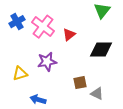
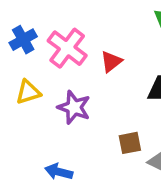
purple star: (47, 62) -> (74, 107), turned 30
yellow triangle: (20, 74) -> (28, 92), moved

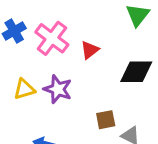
yellow triangle: (28, 92) -> (24, 89), moved

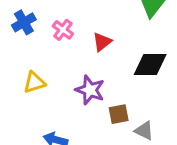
pink cross: (52, 38) -> (63, 30), size x0.6
purple star: (58, 89) -> (90, 90), moved

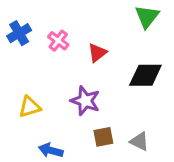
yellow triangle: (34, 82) -> (30, 107), moved
brown square: (119, 114) -> (103, 137), moved

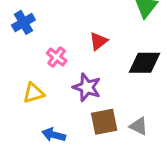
pink cross: (58, 41) -> (57, 57), moved
brown square: (103, 137) -> (104, 122), size x1.4

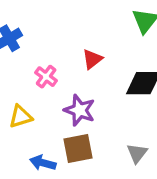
brown square: (104, 122) -> (78, 148), moved
gray triangle: (139, 126) -> (137, 153), turned 42

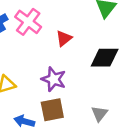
pink cross: (46, 77) -> (28, 22), moved, size x1.5

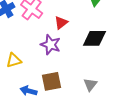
purple star: (54, 79) -> (50, 45), moved

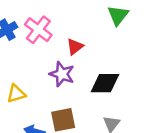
black diamond: (95, 38) -> (105, 83), moved

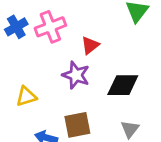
pink cross: (38, 30) -> (50, 27), turned 32

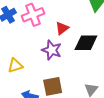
black diamond: (123, 85) -> (86, 43), moved

